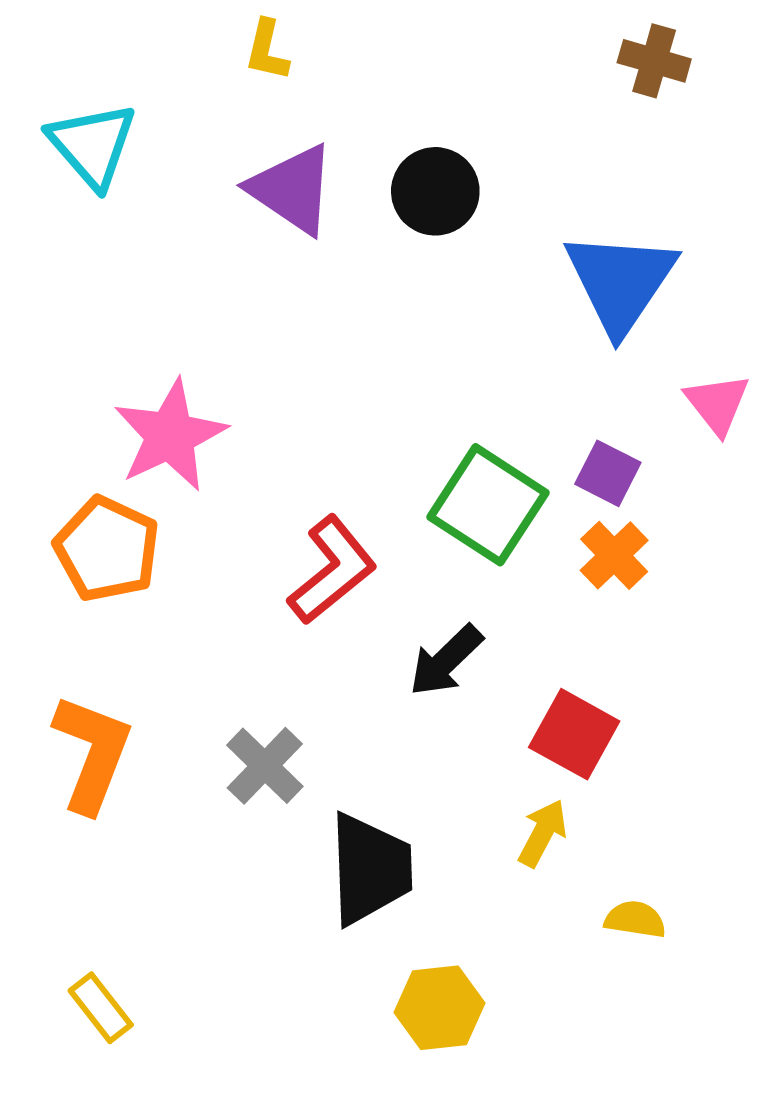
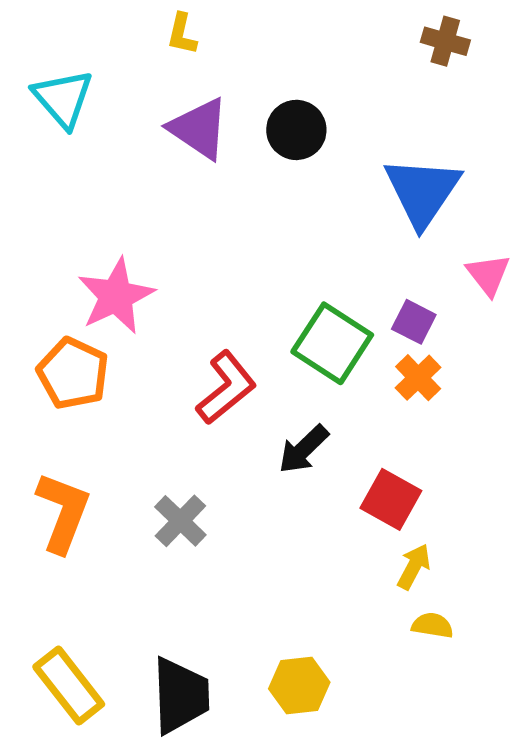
yellow arrow: (543, 833) -> (414, 567), moved
black trapezoid: (370, 869) -> (180, 696), moved
yellow rectangle: (101, 1008) -> (69, 686), size x1.6

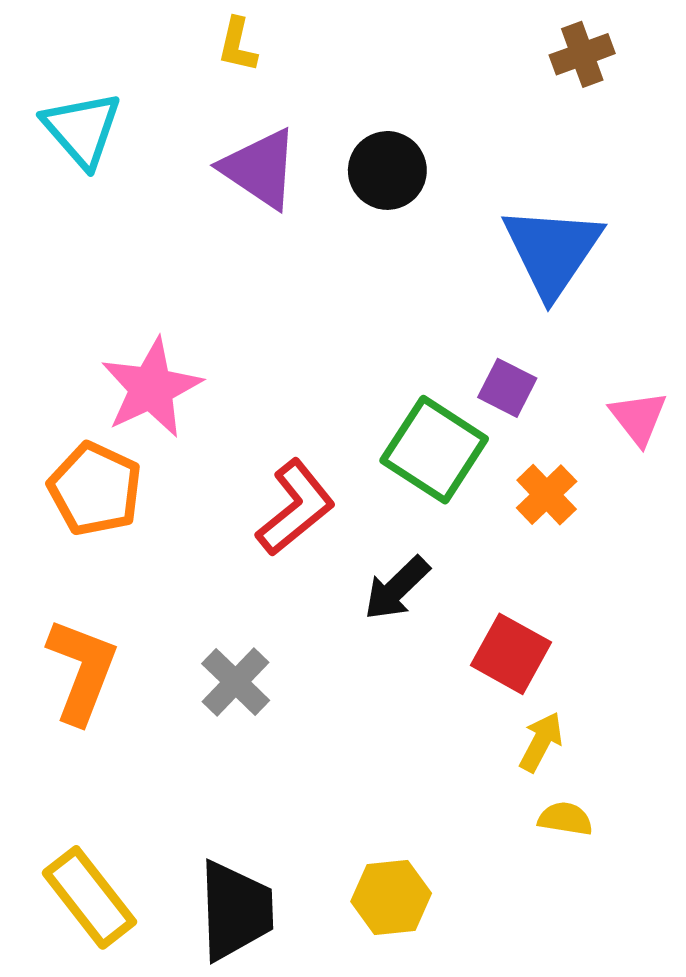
brown cross: (445, 41) -> (582, 54), turned -36
pink triangle: (488, 275) -> (638, 418), moved
purple square: (414, 322) -> (507, 388), moved

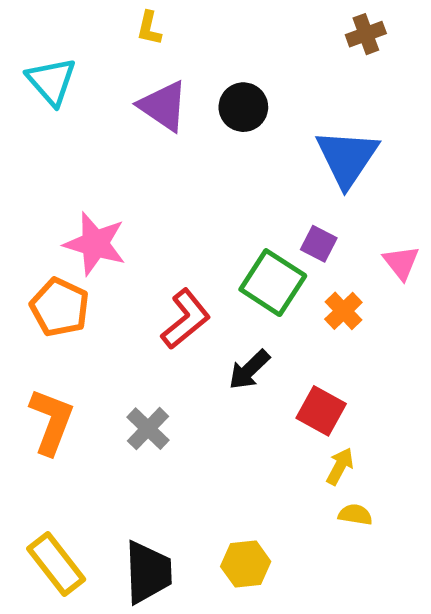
pink star: (151, 388) -> (95, 244), turned -30

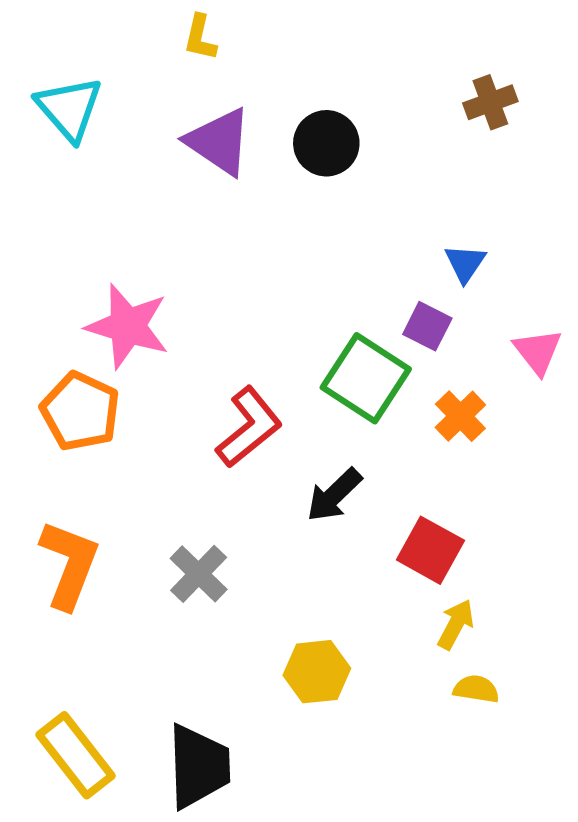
brown cross: (366, 34) -> (490, 102), moved
blue triangle: (347, 158) -> (465, 263), moved, size x0.5
yellow hexagon: (246, 564) -> (317, 672), moved

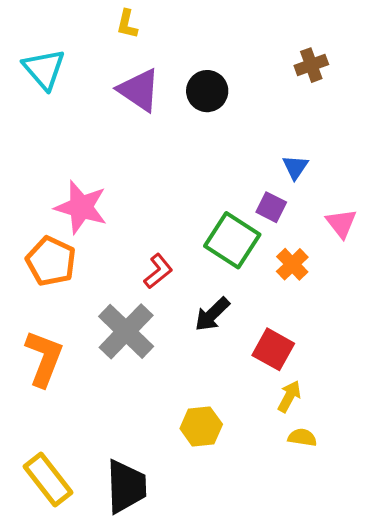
red L-shape: (249, 427) -> (158, 271), size x0.7
gray cross: (199, 574) -> (126, 331), moved, size x1.5

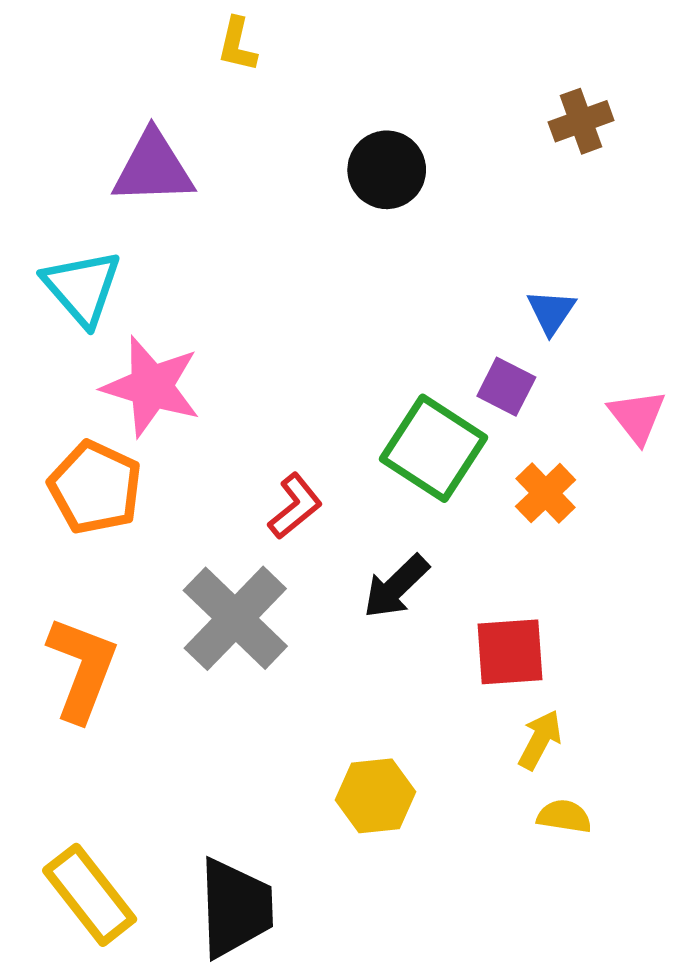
cyan triangle: (44, 69) -> (82, 288), moved
purple triangle: (139, 90) -> (153, 168), moved, turned -36
red square: (273, 349) -> (510, 652), turned -33

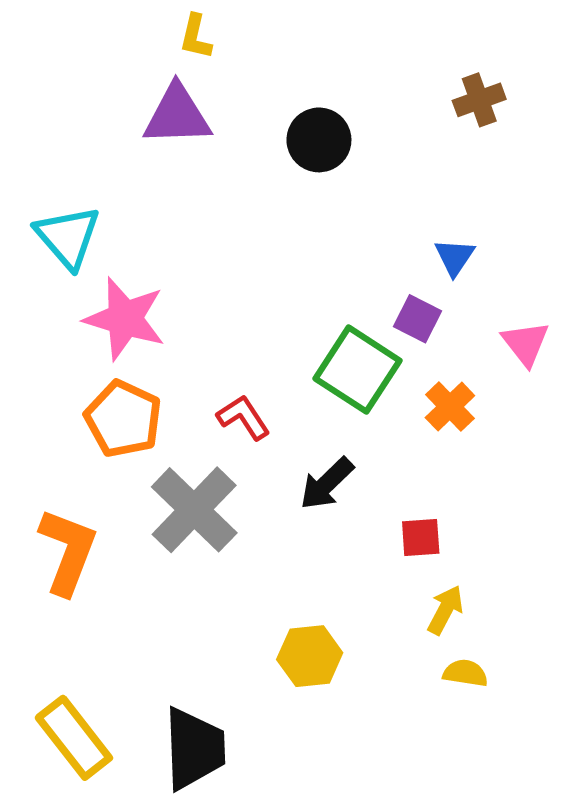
purple triangle: (153, 168) -> (177, 115), moved
orange pentagon: (95, 487) -> (123, 419), moved
red L-shape: (295, 506) -> (243, 417), turned -84
red square: (510, 652) -> (421, 537), size x0.7

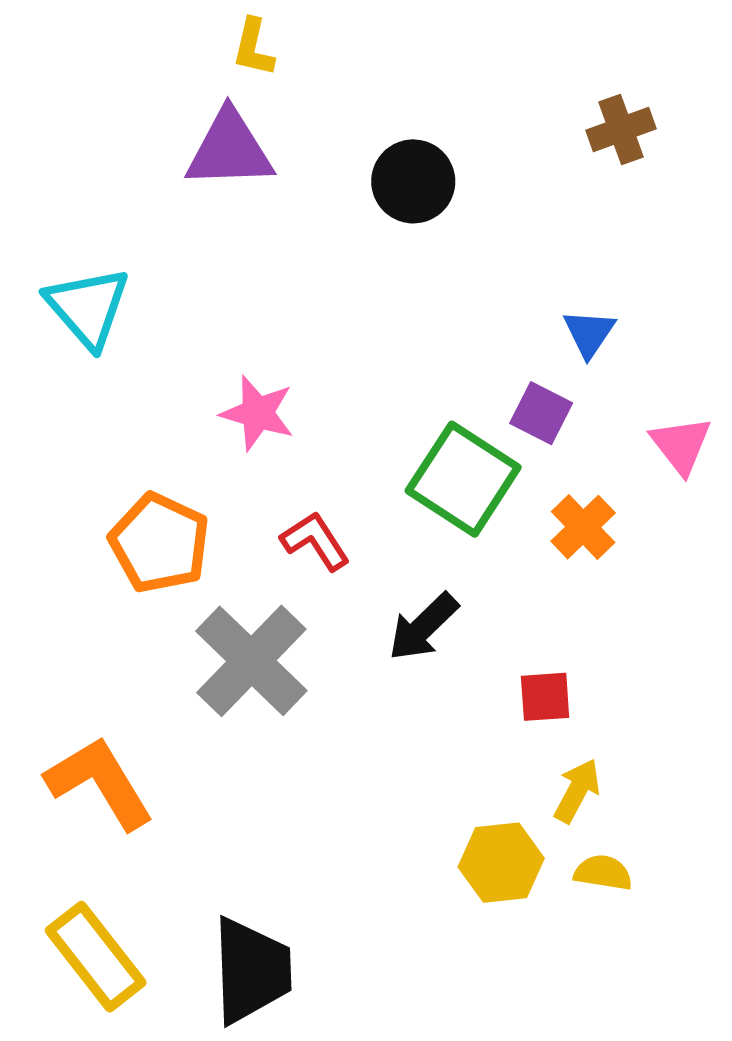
pink star: (125, 319) -> (257, 413), moved, size x0.7
orange L-shape: (68, 551) -> (100, 783), moved, turned -52
yellow hexagon: (310, 656) -> (501, 863), moved

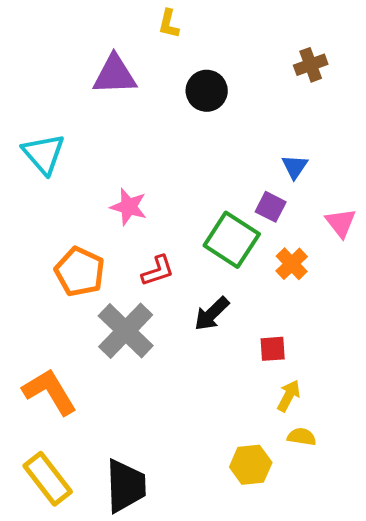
yellow L-shape: (253, 48) -> (169, 24), moved
red L-shape: (315, 541) -> (158, 271), turned 105
yellow hexagon: (501, 863) -> (251, 465), moved

